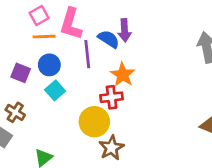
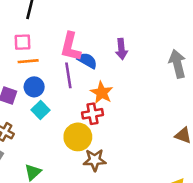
pink square: (39, 16) -> (23, 42), turned 30
pink L-shape: (71, 24) -> (71, 47), moved
purple arrow: (125, 30) -> (121, 49), moved
brown star: (111, 148) -> (95, 160), turned 30

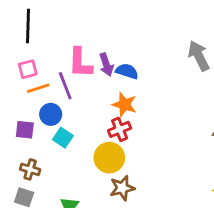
purple arrow: (121, 49) -> (106, 65), moved
blue semicircle: (87, 61) -> (127, 71), moved
purple line: (68, 75) -> (65, 86), moved
brown star: (95, 160) -> (122, 188), moved

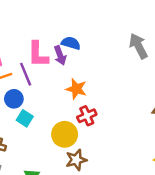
blue semicircle: (127, 71) -> (71, 43), moved
red cross: (120, 129) -> (87, 116), moved

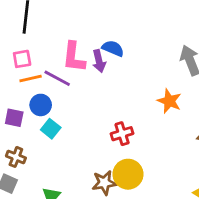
purple line: (26, 74) -> (57, 78), turned -45
orange star: (76, 89) -> (169, 101), moved
yellow circle: (65, 134) -> (128, 174), moved

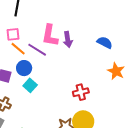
blue semicircle: (113, 48) -> (105, 42), moved
orange line: (31, 78) -> (18, 49), turned 49

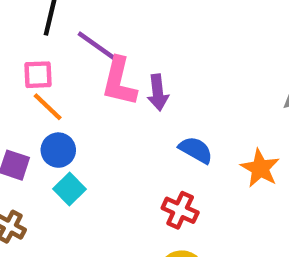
blue semicircle: (105, 42) -> (196, 150), moved
purple line: (37, 50) -> (97, 46), moved
red cross: (81, 92) -> (180, 210), turned 35

